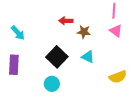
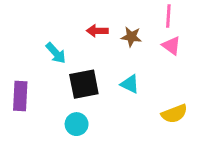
brown star: (84, 32) -> (131, 37), moved
cyan arrow: (18, 33) -> (56, 53), moved
black square: (57, 57) -> (84, 84), turned 35

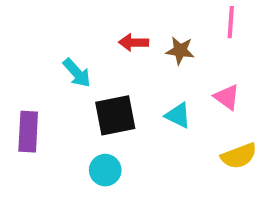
pink triangle: (171, 46) -> (227, 97), moved

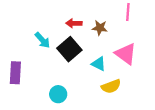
pink triangle: (227, 97) -> (126, 54), size x1.5
black square: (115, 115) -> (69, 49), moved, turned -30
yellow semicircle: (239, 156) -> (111, 86), moved

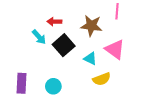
red arrow: (74, 23) -> (54, 22), moved
brown star: (100, 28) -> (91, 26), size x1.5
purple rectangle: (15, 73) -> (22, 83), moved

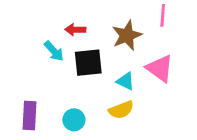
brown star: (91, 26) -> (127, 35), turned -30
black square: (64, 45) -> (88, 63), turned 35
yellow semicircle: (102, 79) -> (121, 110), moved

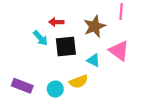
yellow semicircle: (121, 110) -> (79, 82), moved
purple rectangle: (30, 116) -> (22, 86), turned -72

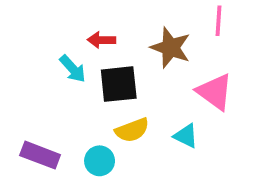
brown star: (95, 26) -> (171, 48), turned -30
cyan triangle: (93, 60) -> (186, 136), moved
yellow semicircle: (79, 82) -> (132, 130), moved

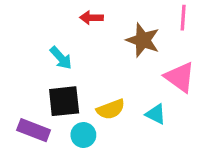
red arrow: (101, 40) -> (91, 18), moved
black square: (119, 84) -> (64, 101), moved

